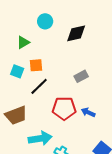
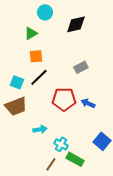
green triangle: (23, 42) -> (31, 33), moved
cyan square: (17, 71) -> (17, 82), moved
cyan arrow: (40, 138) -> (40, 129), size x0.6

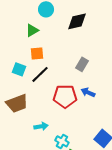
gray rectangle: (81, 67) -> (82, 64), turned -32
cyan square: (17, 82) -> (19, 69), moved
blue arrow: (88, 103) -> (88, 92), moved

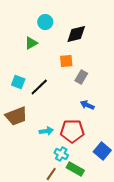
orange square: (37, 53) -> (66, 61), moved
red pentagon: (65, 96) -> (72, 131), moved
cyan arrow: (41, 126) -> (46, 131), moved

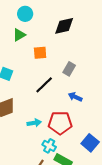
cyan circle: (45, 22) -> (25, 14), moved
orange square: (66, 61) -> (40, 53), moved
black line: (39, 87) -> (44, 85), moved

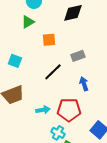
gray rectangle: (69, 69) -> (78, 56), turned 40
blue arrow: (75, 97) -> (84, 84), turned 48

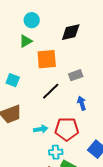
orange square: (49, 40) -> (47, 59), size x1.5
cyan cross: (58, 133) -> (56, 152), turned -32

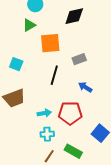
black line: (51, 91) -> (54, 75), turned -30
blue arrow: (82, 103) -> (85, 87), turned -40
cyan cross: (56, 152) -> (47, 134), moved

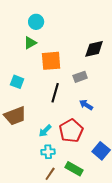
black diamond: (74, 16) -> (94, 49), moved
cyan arrow: (44, 113) -> (45, 131), turned 144
red pentagon: (70, 113) -> (71, 131), turned -30

